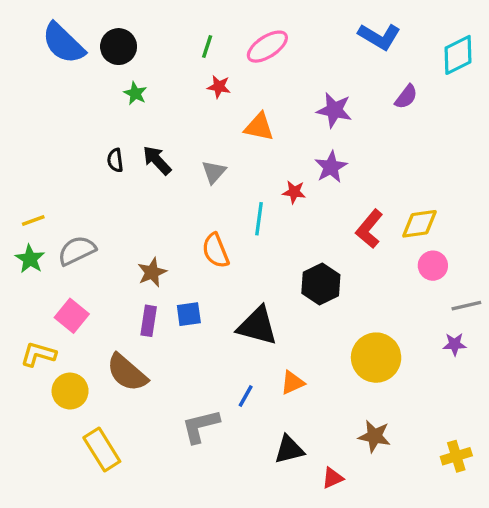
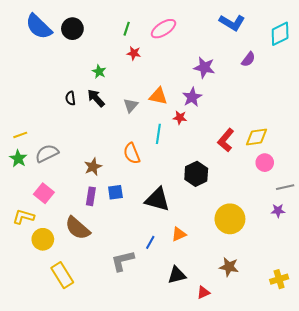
green star: (135, 93) -> (99, 72), moved
orange triangle: (259, 127) -> (158, 96), moved
purple star: (331, 167) -> (192, 97), moved

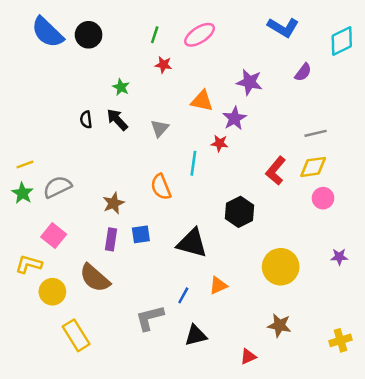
orange triangle: (158, 96) -> (202, 101), moved
gray line: (285, 187) -> (316, 133), moved
black triangle: (177, 275) -> (196, 335), moved

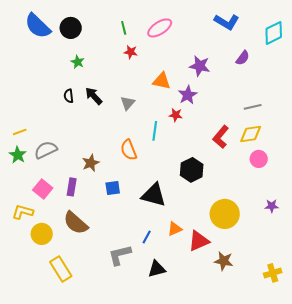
green line: (155, 35) -> (124, 28), turned -32
green star: (121, 87) -> (78, 62), moved
purple rectangle: (111, 239) -> (72, 187), moved
red triangle: (248, 357) -> (199, 241), moved, size x1.6

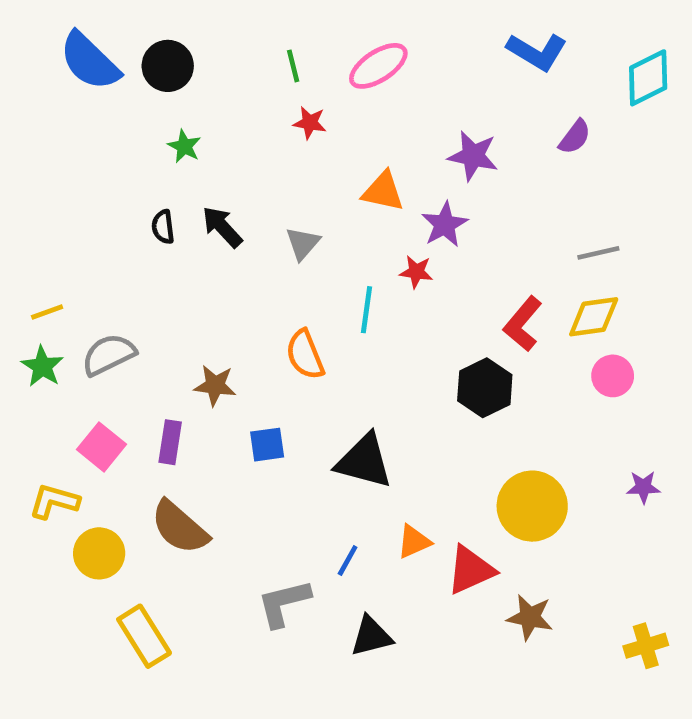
brown star: (91, 163) -> (215, 385), turned 30
black hexagon: (192, 170) -> (485, 388), moved

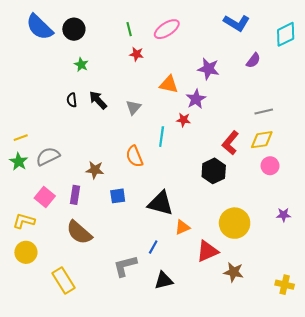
orange triangle: (414, 542) -> (182, 227), moved
yellow circle: (99, 553) -> (26, 252), moved
yellow cross: (646, 646) -> (285, 285), turned 30

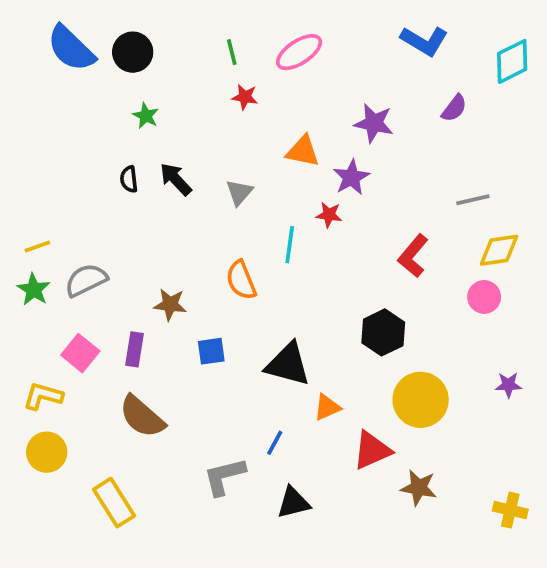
yellow diamond: (262, 140) -> (499, 250), moved
black hexagon: (214, 171) -> (383, 332), moved

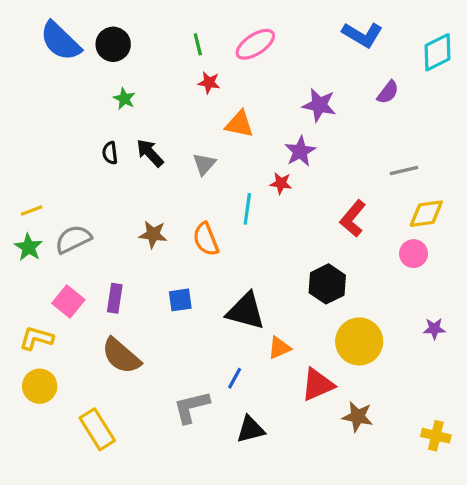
orange triangle: (303, 151) -> (239, 124), moved
brown star: (170, 304) -> (153, 234), moved

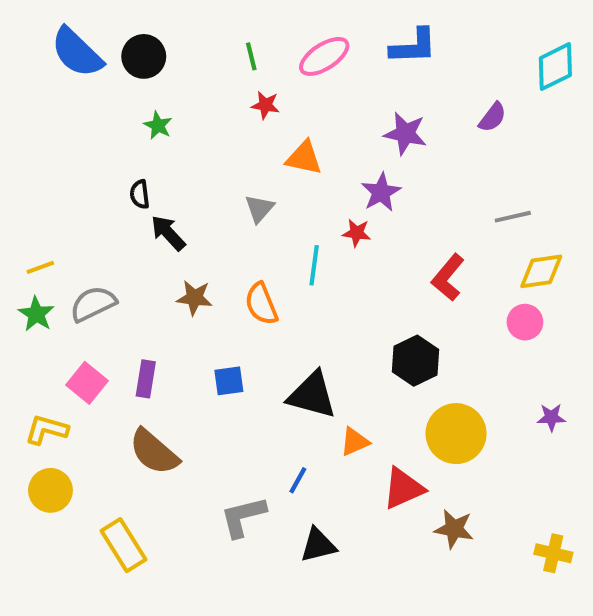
blue L-shape: (362, 35) -> (413, 46), moved, turned -33
black arrow: (150, 153) -> (168, 233), moved

